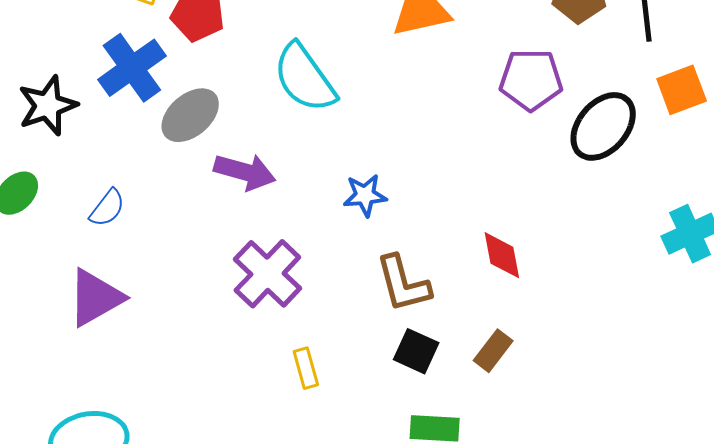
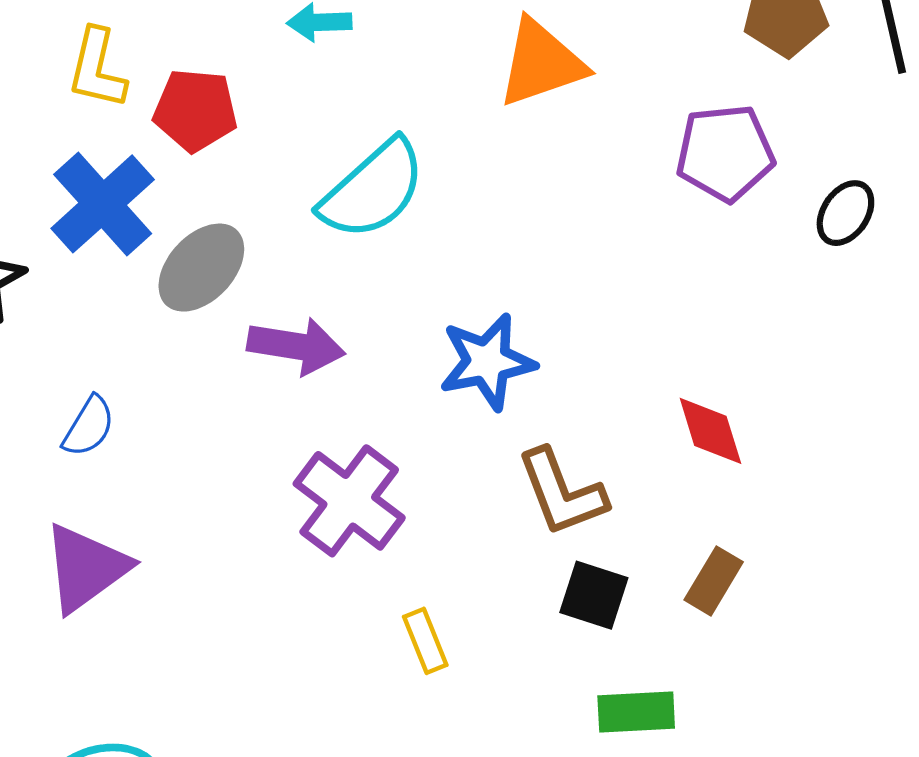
cyan semicircle: (305, 78) -> (373, 190), turned -90
black ellipse: (603, 126) -> (845, 213), size x0.6
blue star: (365, 195) -> (487, 362), size x1.4

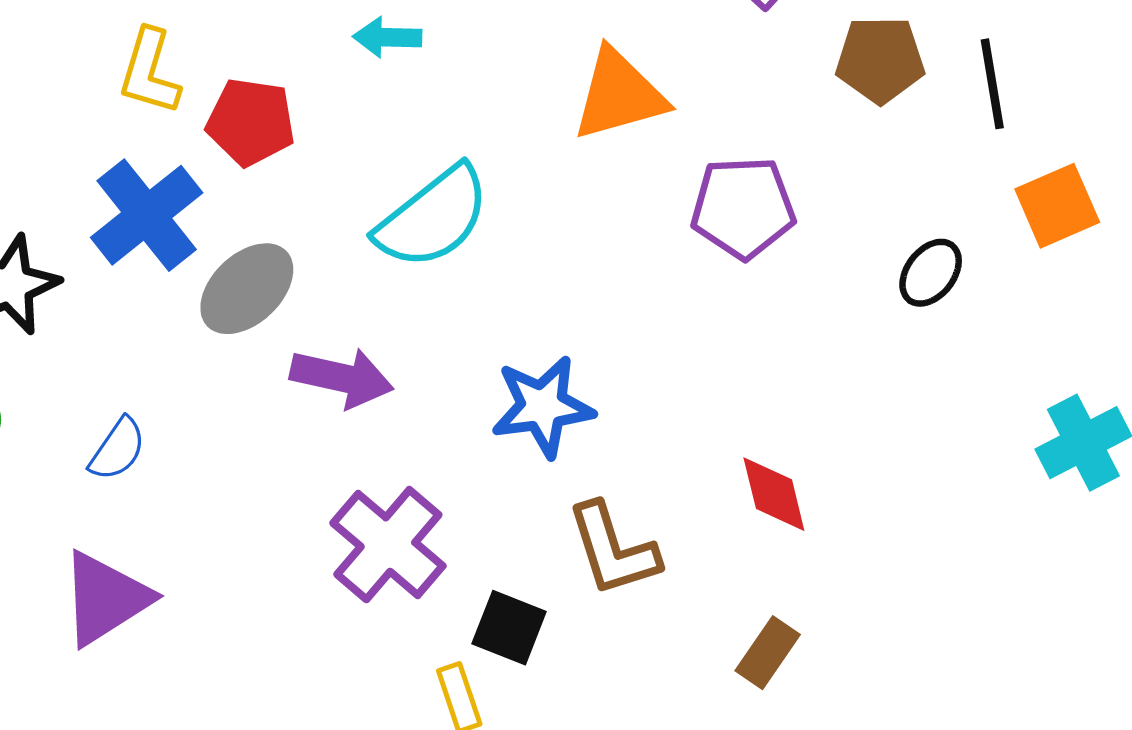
purple pentagon: (725, 153) -> (743, 208), moved
black square: (594, 595) -> (509, 628), moved

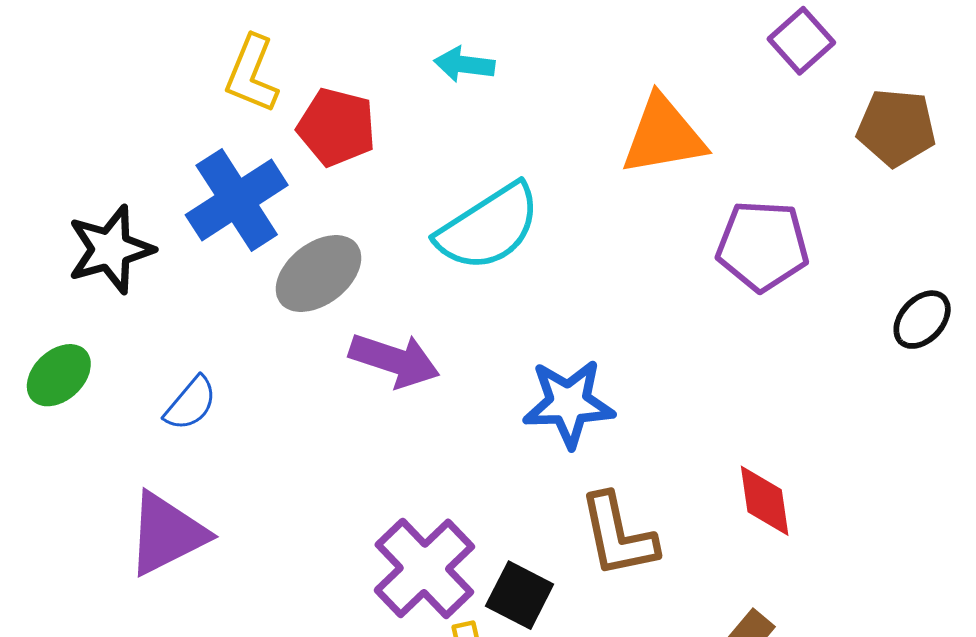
purple cross: (388, 545) -> (424, 568), moved

